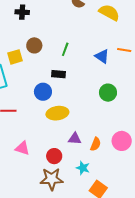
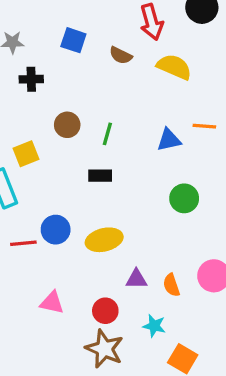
brown circle: (34, 45) -> (67, 125), moved
blue triangle: (102, 56) -> (169, 140), turned -42
blue circle: (43, 92) -> (56, 230), moved
orange semicircle: (96, 144) -> (171, 285), turned 144
brown star: (52, 179) -> (104, 349), turned 30

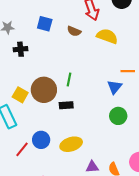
brown circle: (67, 125) -> (44, 90), moved, size x1.6
blue triangle: (169, 140) -> (115, 87), moved, turned -35
yellow square: (26, 154) -> (20, 95), turned -35
red line: (23, 243) -> (22, 149), turned -42

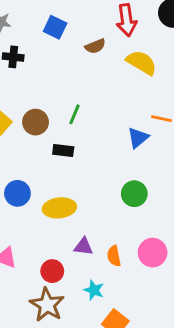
brown semicircle: (74, 31) -> (95, 46), turned -56
brown circle: (44, 90) -> (36, 122), size x0.7
green circle: (118, 116) -> (134, 194), moved

